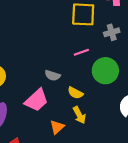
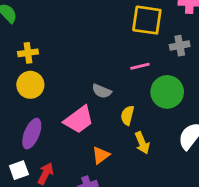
yellow semicircle: (75, 93) -> (127, 115), turned 70
yellow arrow: (79, 115) -> (142, 143), moved

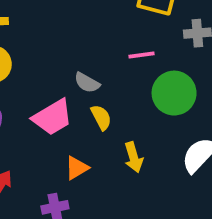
yellow semicircle: (127, 115) -> (101, 117), moved, turned 132

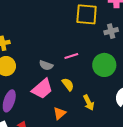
pink line: (141, 55) -> (71, 56), moved
gray semicircle: (87, 83) -> (46, 65), moved

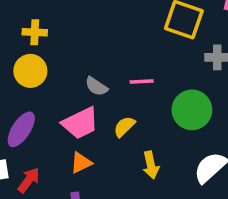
yellow semicircle: (68, 84) -> (124, 127), turned -112
orange triangle: (60, 113) -> (81, 163), moved

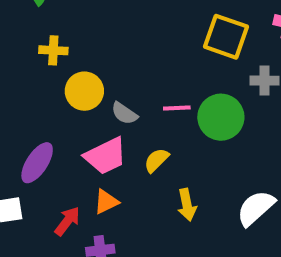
yellow circle: (30, 71) -> (84, 91), moved
green circle: (192, 110) -> (221, 117), moved
red arrow: (29, 180) -> (67, 221), moved

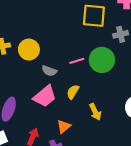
yellow circle: (84, 91) -> (29, 50), moved
orange triangle: (106, 202) -> (64, 126), moved

